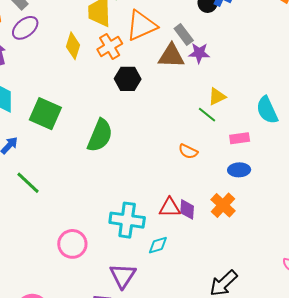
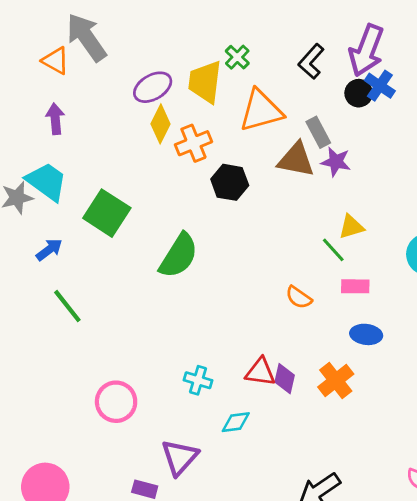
purple ellipse: (25, 28) -> (153, 87), moved
orange cross: (110, 46) -> (193, 143), moved
pink rectangle: (240, 138) -> (355, 286), moved
cyan cross: (127, 220) -> (198, 380), size x0.6

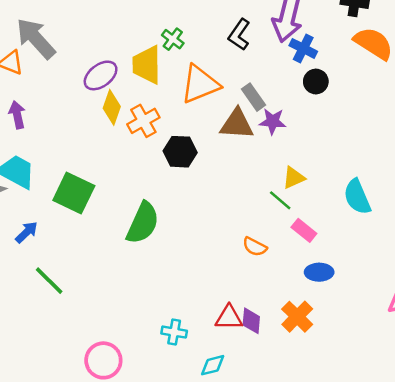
black circle: (359, 93) -> (316, 82), moved
pink rectangle: (355, 286) -> (304, 230), turned 45

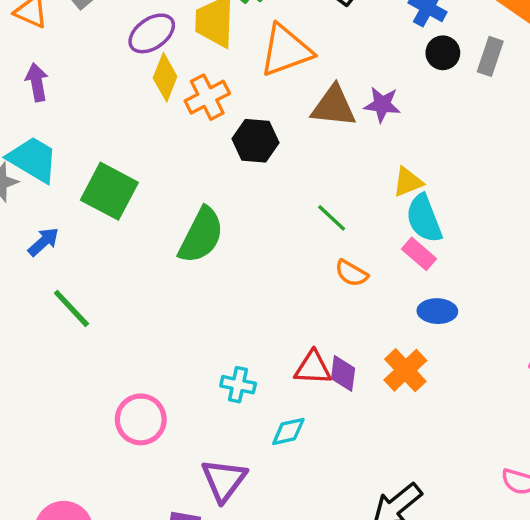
gray rectangle: (254, 97) -> (490, 56), moved, turned 52
cyan semicircle: (357, 197) -> (424, 218), moved
green line: (280, 200) -> (332, 218), moved

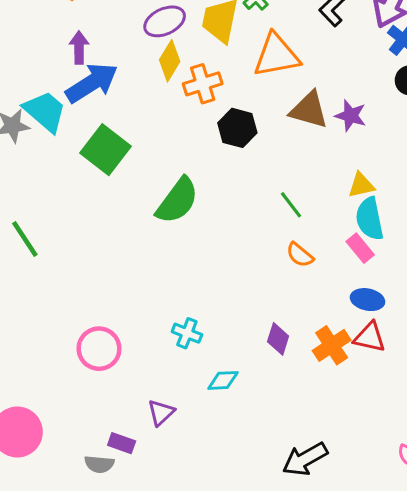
purple arrow: (37, 82) -> (79, 48), moved
blue arrow: (43, 242) -> (92, 83), moved, size x1.8
green line: (71, 308) -> (25, 239), moved
red triangle: (313, 368) -> (370, 337), moved
purple triangle: (224, 480) -> (161, 413), size x0.7

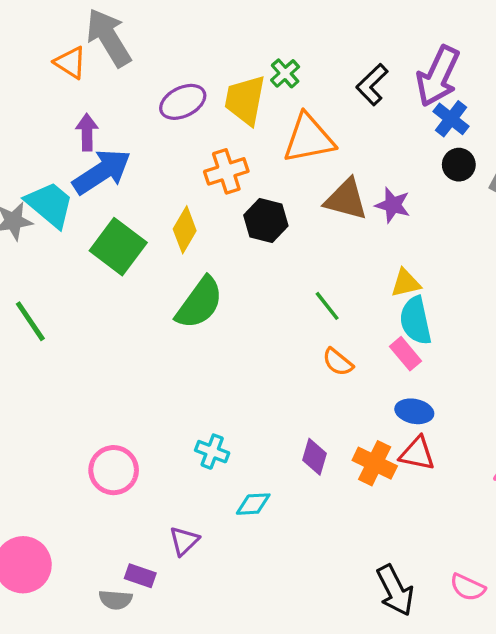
yellow diamond: (170, 61) -> (185, 230), moved
green line: (25, 239) -> (30, 321), moved
orange cross: (332, 345) -> (375, 463), turned -30
black arrow: (305, 459) -> (395, 590), moved, turned -87

